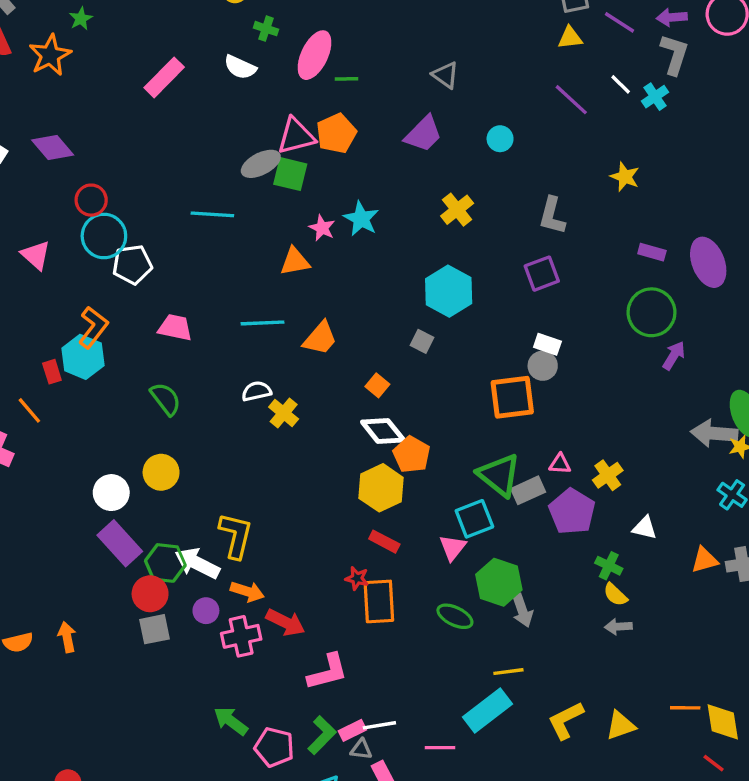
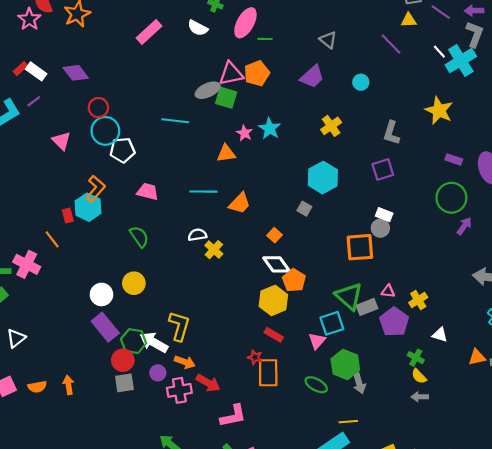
cyan cross: (655, 97) -> (461, 61), size x1.8
purple line: (571, 100) -> (391, 44), moved
yellow star: (625, 177) -> (439, 111), size x1.5

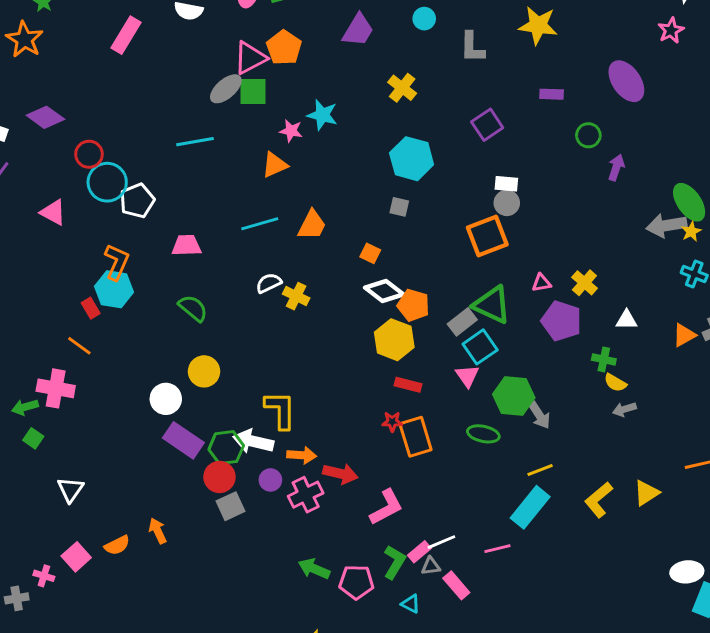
gray L-shape: (391, 133) -> (472, 47), moved
purple rectangle: (454, 159) -> (552, 94), moved
green circle: (451, 198) -> (588, 135), size x0.6
gray rectangle: (367, 307) -> (462, 322), moved

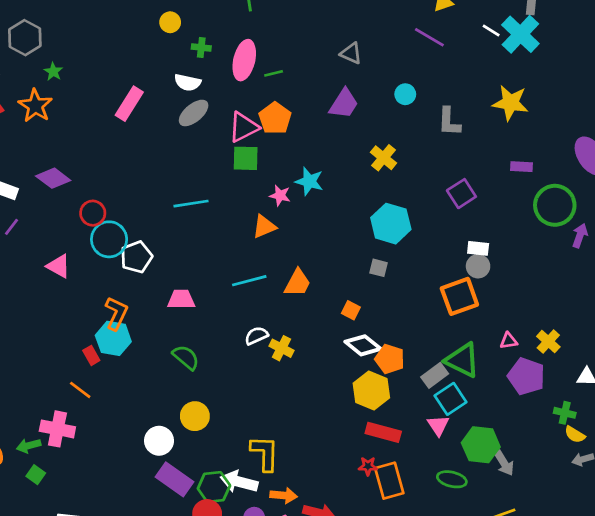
gray ellipse: (226, 89) -> (194, 113), moved
green circle: (588, 135) -> (555, 205), size x1.8
red rectangle: (408, 385) -> (383, 432), size x1.4

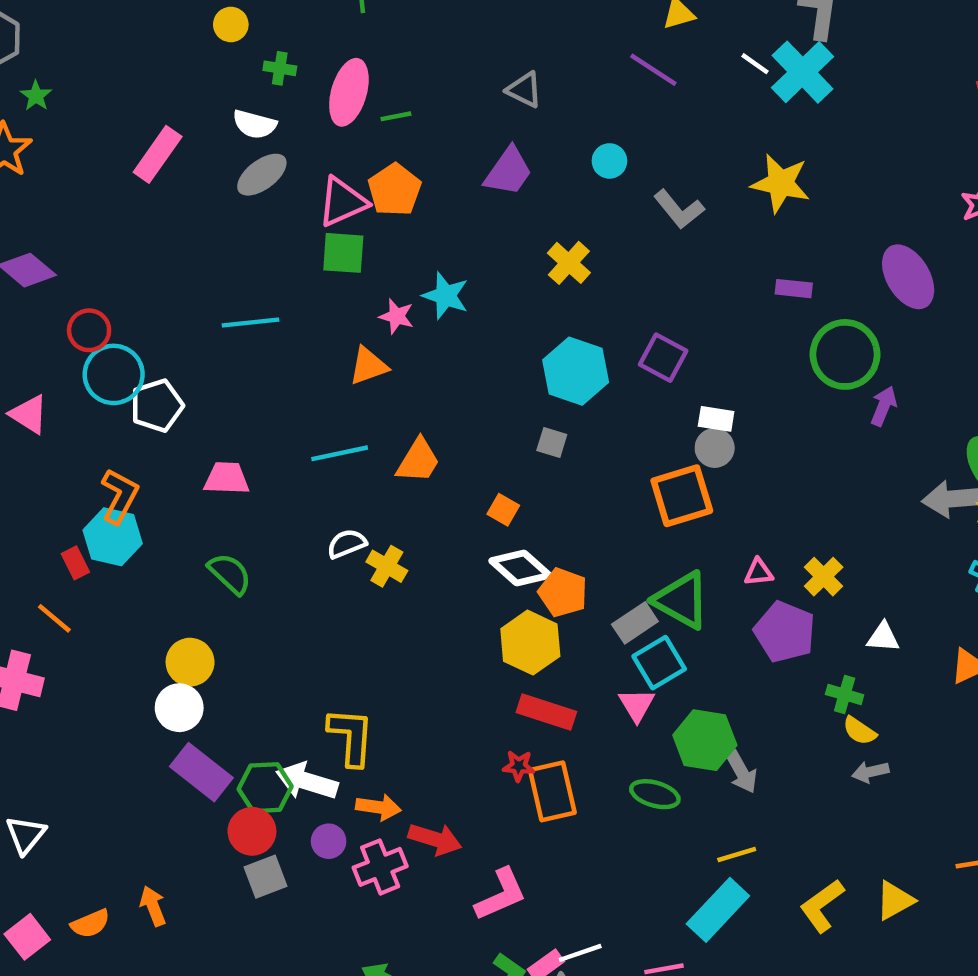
gray L-shape: (449, 122) -> (679, 209), turned -44
purple square: (461, 194) -> (663, 358), moved, turned -32
yellow circle: (195, 416) -> (190, 662), moved

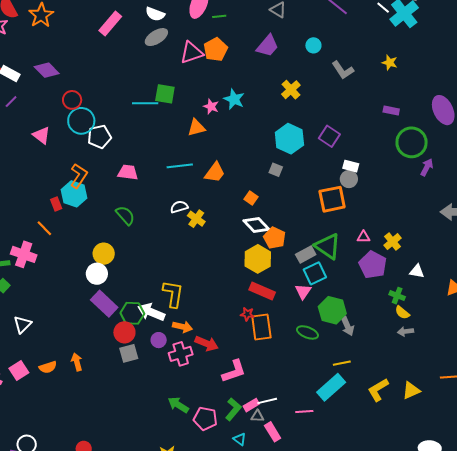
yellow star: (781, 183) -> (390, 63), size x0.6
green square: (343, 253) -> (165, 94), moved

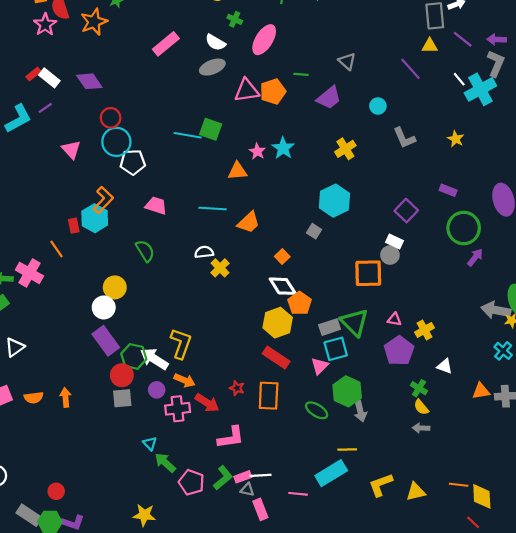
green line: (219, 16) -> (301, 74), moved
purple square: (329, 136) -> (406, 211), moved
red star: (247, 314) -> (237, 388), moved
cyan triangle: (240, 439) -> (150, 444), moved

